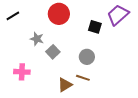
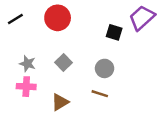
red circle: (59, 14) -> (58, 18), moved
gray star: (37, 39) -> (27, 64), moved
brown triangle: (65, 85) -> (60, 102), moved

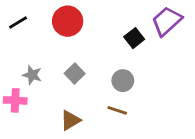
black square: (114, 32) -> (134, 38), turned 35
pink cross: (26, 87) -> (15, 100), moved

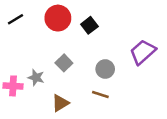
purple trapezoid: (167, 21) -> (143, 52), moved
black square: (134, 38) -> (89, 25), moved
gray star: (32, 75) -> (36, 77), moved

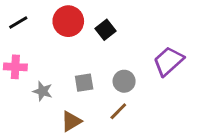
gray square: (64, 63) -> (84, 83), moved, turned 35
pink cross: (13, 86) -> (15, 67), moved
brown line: (100, 94) -> (118, 111), turned -63

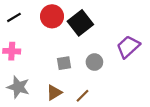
black square: (105, 30) -> (80, 23), size x1.6
gray star: (43, 91) -> (18, 87), moved, size x1.5
brown line: (118, 111) -> (82, 96), moved

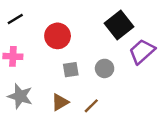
red circle: (52, 16) -> (58, 36), moved
black square: (80, 23) -> (119, 25), moved

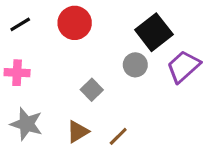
red circle: (58, 36) -> (75, 23), moved
gray circle: (105, 68) -> (135, 65), moved
gray square: (71, 70) -> (92, 90), turned -35

